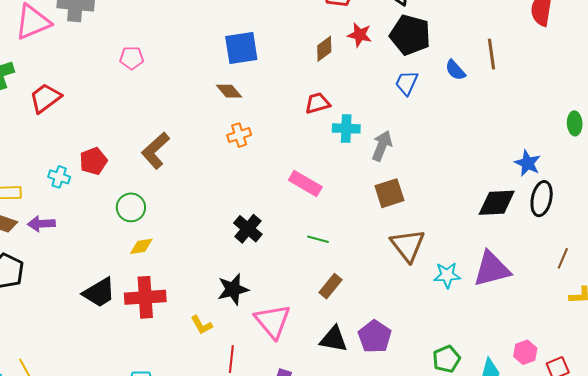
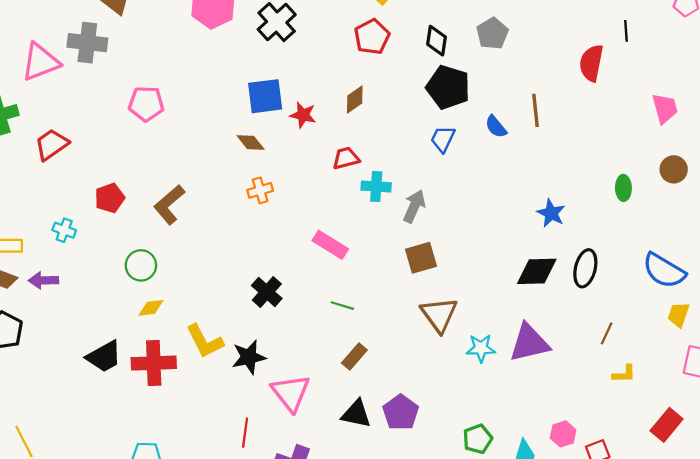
red star: (360, 35) -> (303, 115), moved
pink pentagon: (132, 58) -> (146, 104), size x1.4
red pentagon: (93, 161) -> (110, 198), moved
blue star: (528, 163) -> (551, 213), moved
yellow L-shape: (202, 325) -> (205, 341), moved, size x1.6

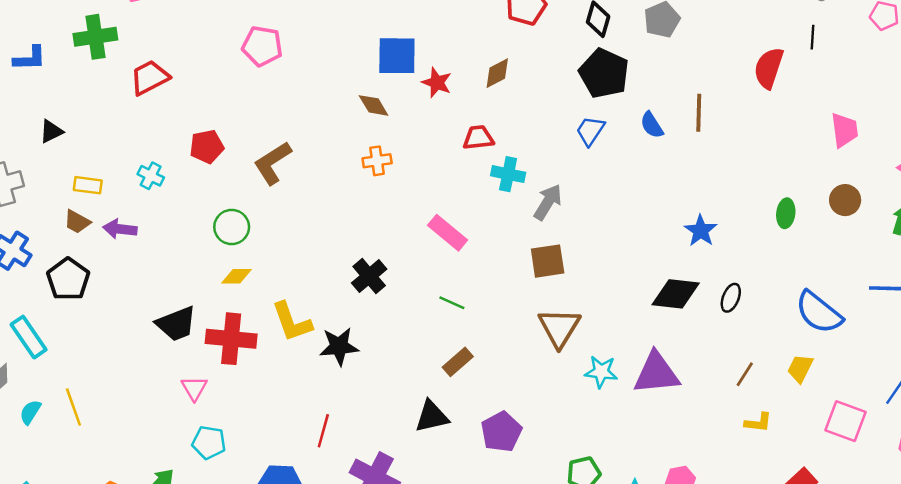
black ellipse: (585, 268) -> (731, 298), size x0.7
yellow trapezoid: (679, 315) -> (800, 368), moved
pink triangle: (291, 393) -> (194, 388), moved, size x0.6
black triangle: (356, 414) -> (432, 416), moved, turned -32

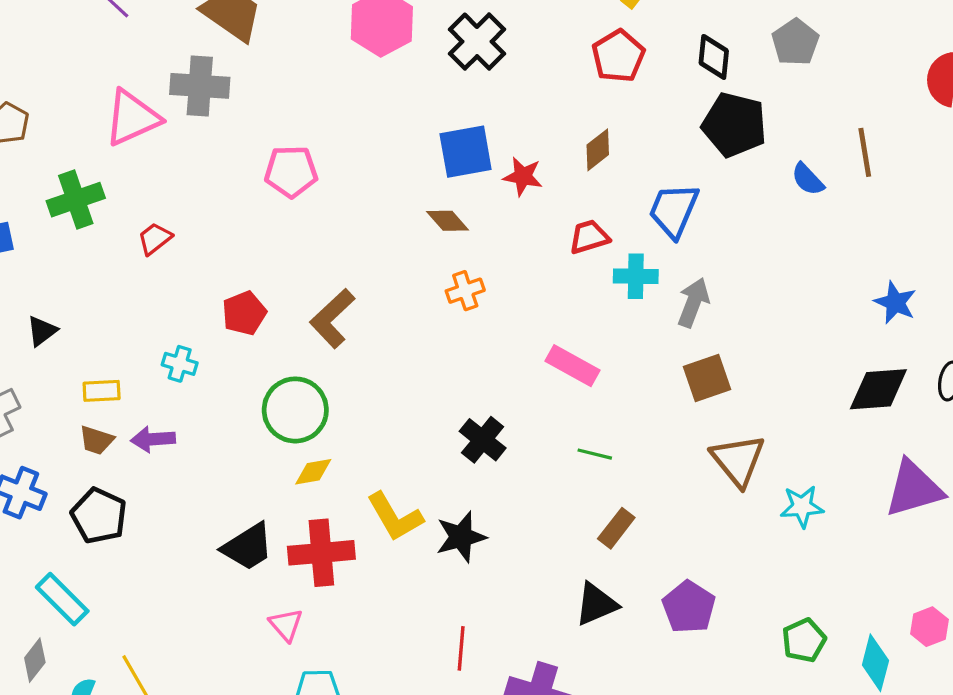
red trapezoid: (150, 77) -> (155, 239), size x0.7
blue trapezoid: (590, 131) -> (674, 210), moved, size x1.4
green circle: (232, 227) -> (295, 410), size x1.4
purple triangle: (656, 373) -> (914, 489), moved

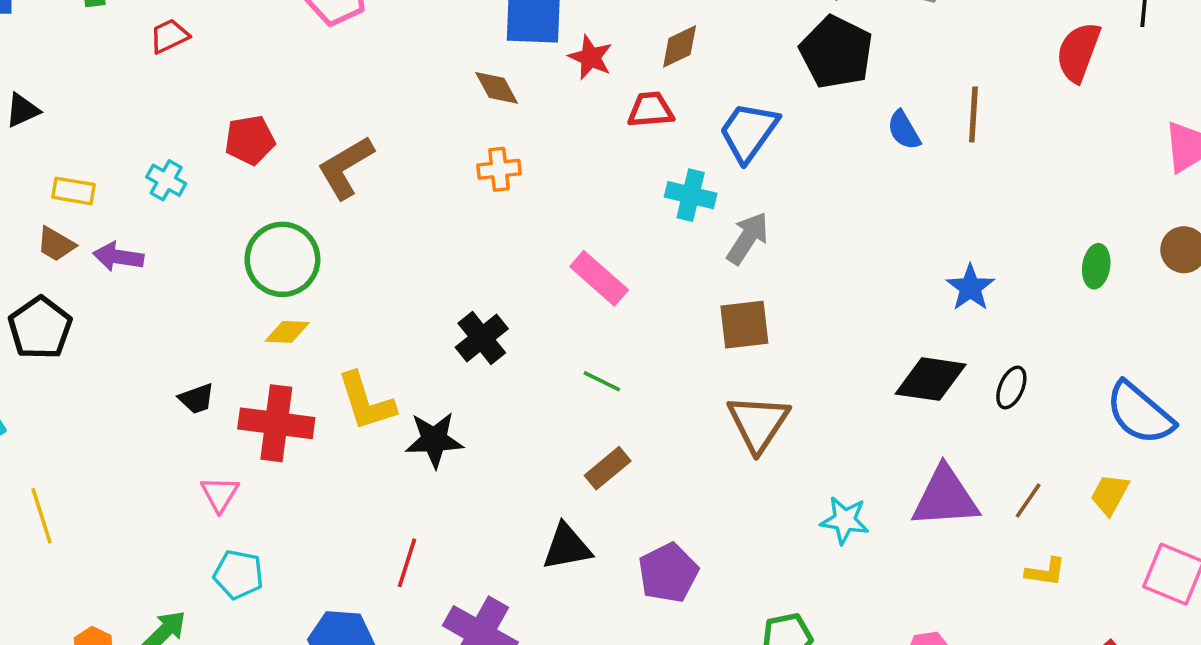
red trapezoid: (589, 237) -> (651, 110), moved
cyan star: (802, 507) -> (845, 520), moved
black trapezoid: (248, 547) -> (197, 399), size x0.6

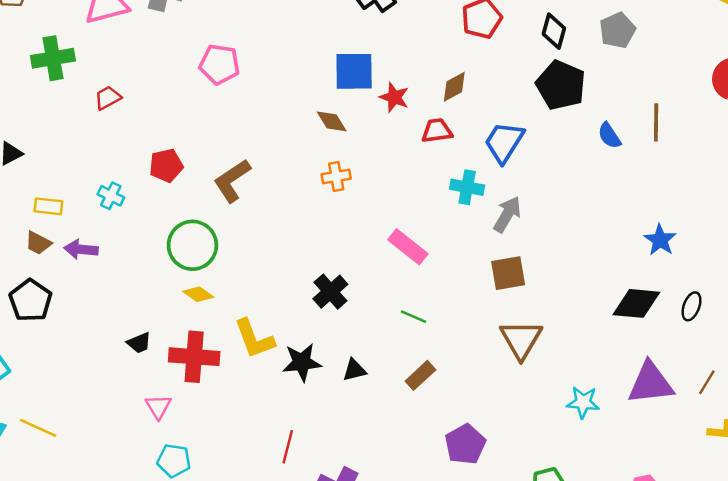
yellow diamond: (287, 332) -> (198, 294), turned 36
yellow line: (42, 516) -> (38, 428), turned -45
black triangle: (567, 547) -> (354, 370), moved, size x0.7

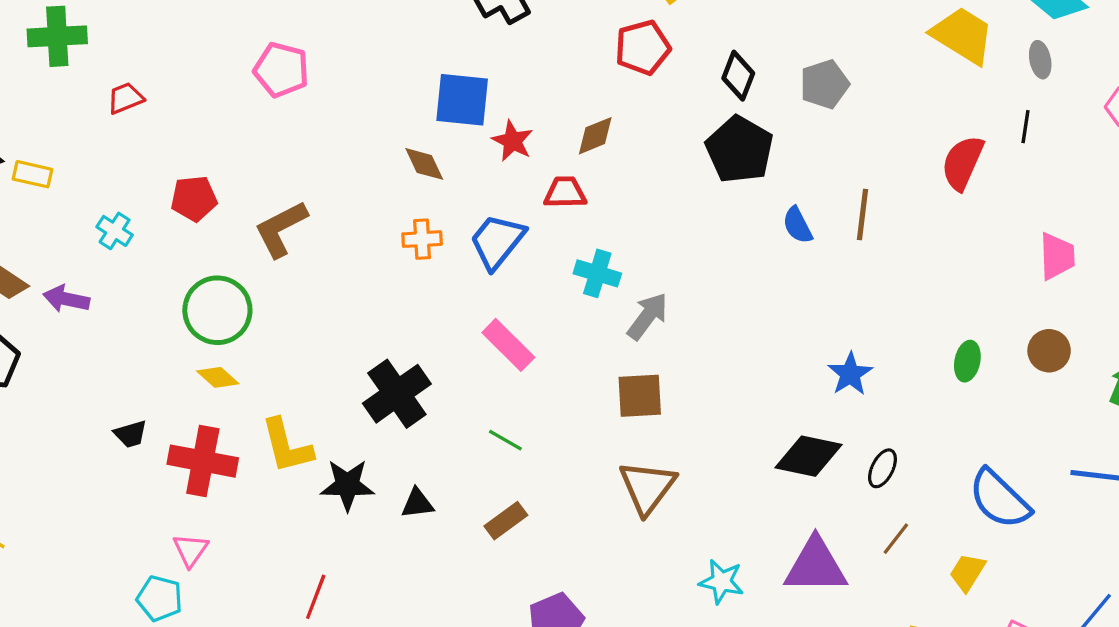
blue trapezoid: (504, 142) -> (497, 241), moved
yellow rectangle: (48, 206) -> (32, 174), moved
black cross: (330, 292) -> (397, 394), size x1.4
brown line: (707, 382) -> (896, 539), moved
pink triangle: (158, 407) -> (190, 550), moved

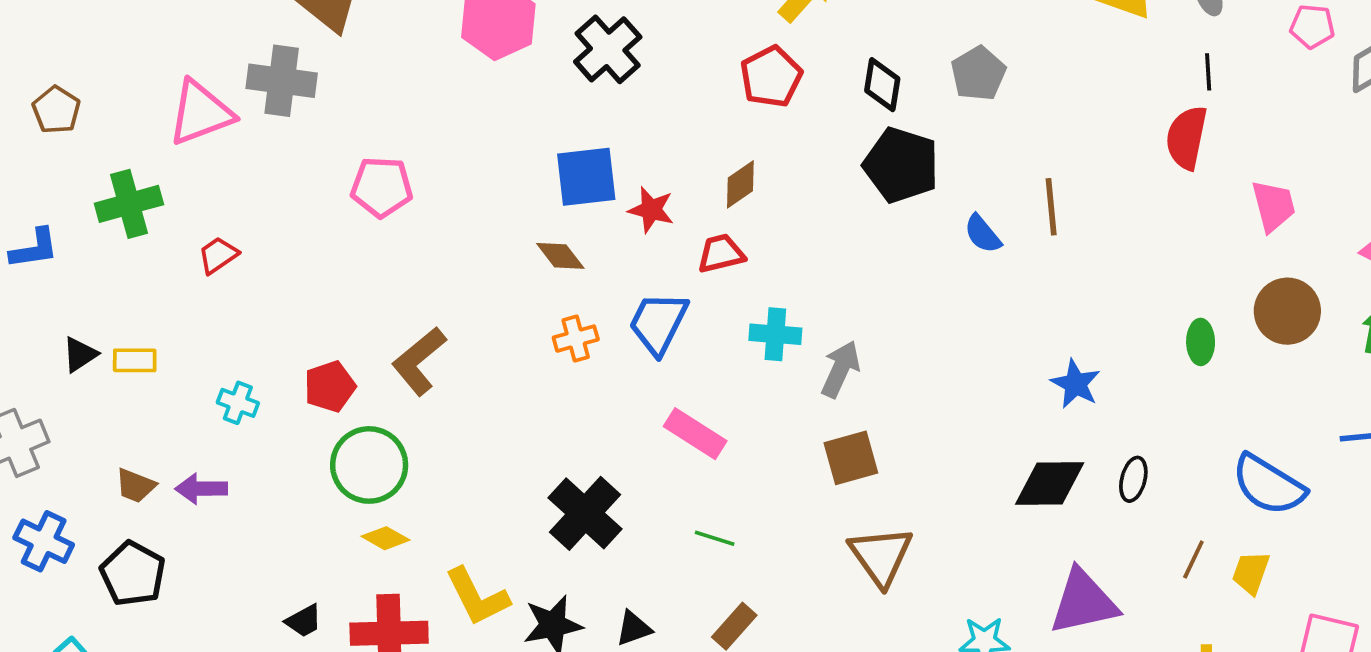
red semicircle: (963, 163) -> (1186, 138), moved
red pentagon: (194, 198) -> (330, 387), moved
brown circle: (1049, 351) -> (1287, 311), size x1.4
brown line: (896, 539) -> (1193, 560), moved

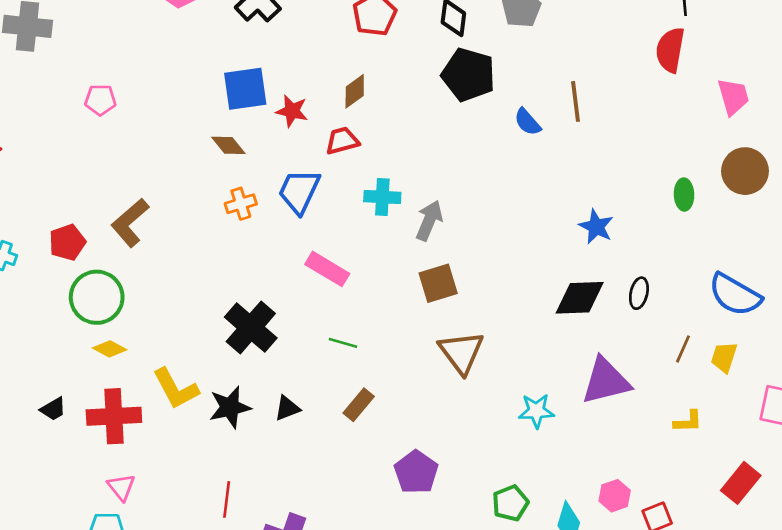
pink pentagon: (382, 187) -> (100, 100), size x0.7

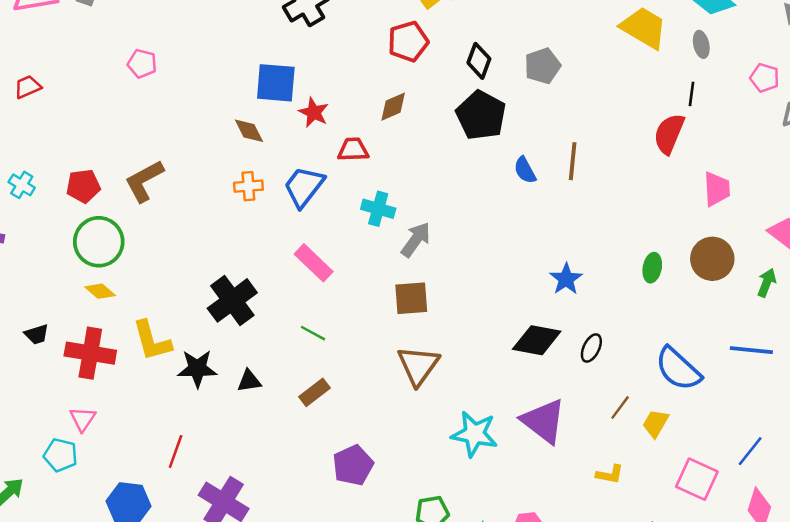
brown diamond: (355, 91) -> (393, 107), moved
purple triangle: (606, 381) -> (544, 421), turned 39
cyan star: (536, 411) -> (474, 434), size x1.4

